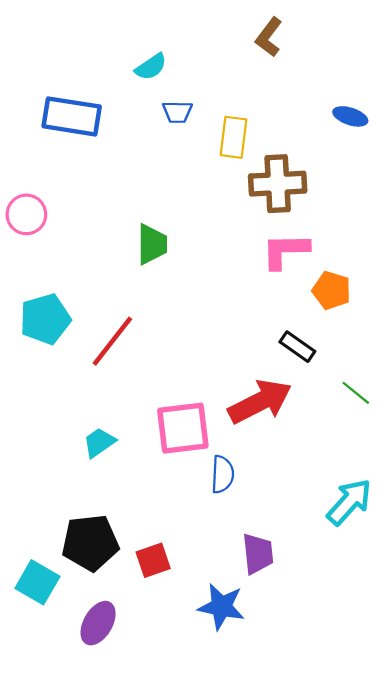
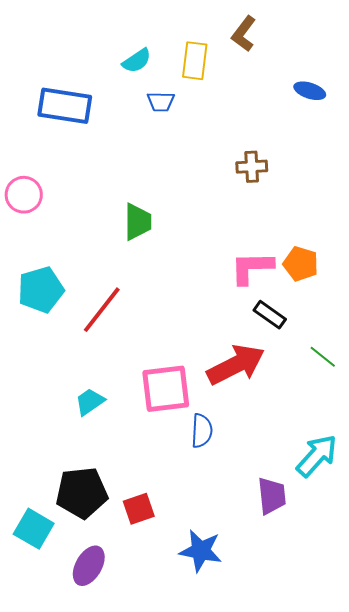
blue ellipse: (350, 116) -> (310, 91), moved
yellow rectangle: (234, 137) -> (195, 61), moved
brown cross: (278, 184) -> (252, 167), size x0.6
pink L-shape: (285, 251) -> (252, 268), moved
purple trapezoid: (258, 554) -> (272, 496), moved

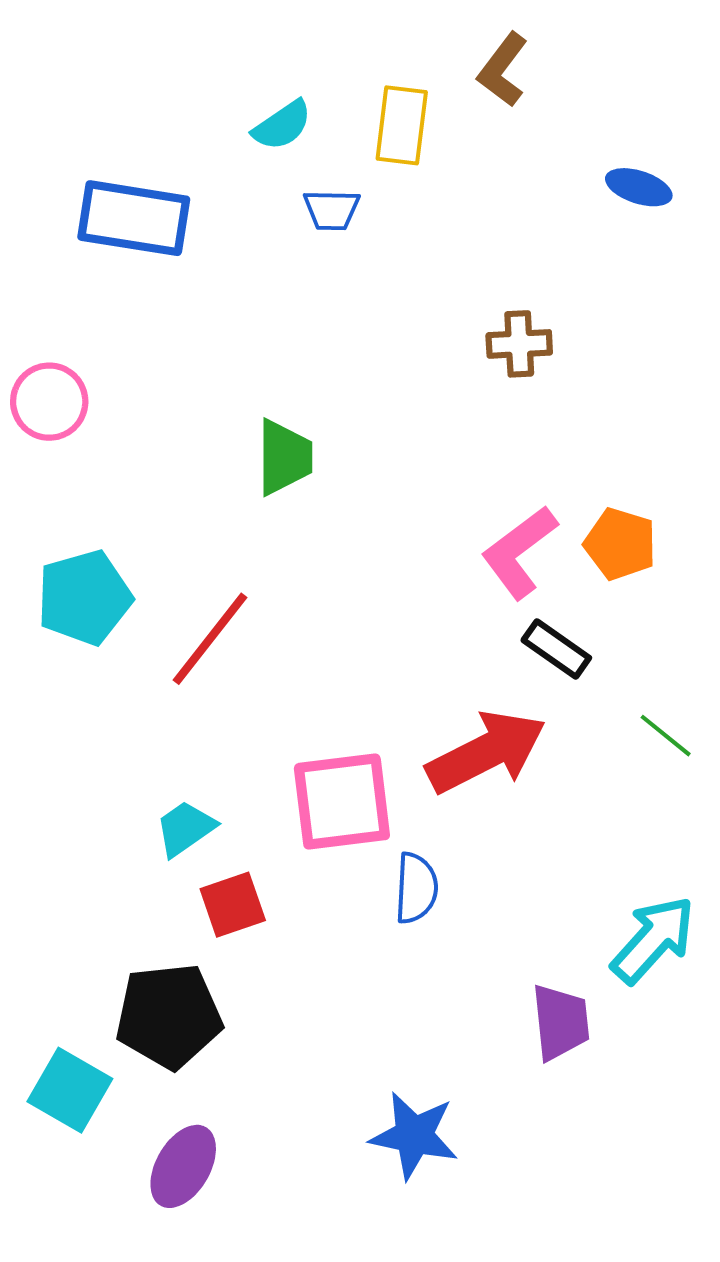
pink L-shape: (252, 268) -> (519, 552), turned -36
red square: (139, 509) -> (233, 905), moved

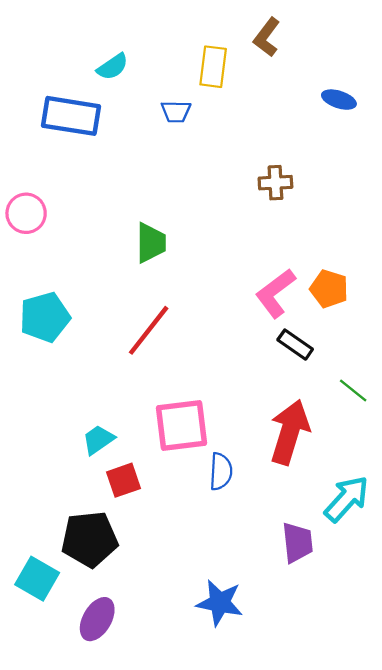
cyan semicircle: (282, 125) -> (113, 67), moved
red line: (210, 639) -> (149, 330), moved
red arrow: (486, 752) -> (290, 432), moved, turned -46

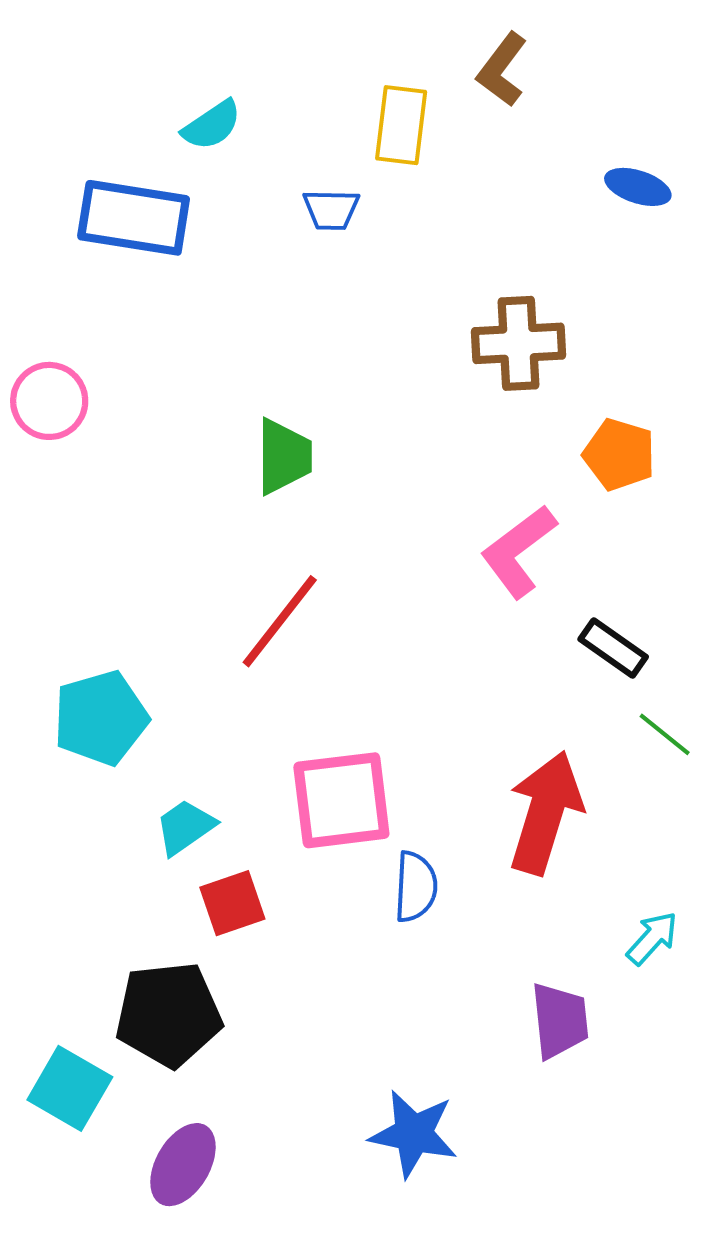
brown cross: (275, 183) -> (518, 343), size x1.4
orange pentagon: (329, 289) -> (619, 454), moved
cyan pentagon: (45, 317) -> (101, 718), moved
black rectangle: (295, 345) -> (613, 648), moved
cyan arrow: (347, 499) -> (652, 938), size x0.6

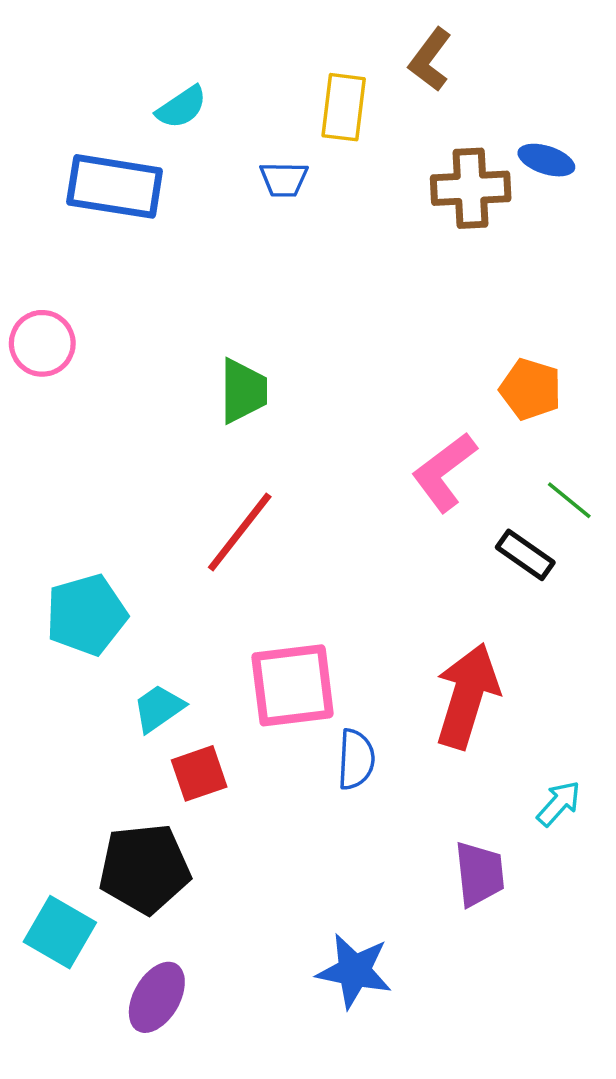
brown cross: (518, 343) -> (471, 188), moved
green line: (665, 734) -> (569, 500), moved

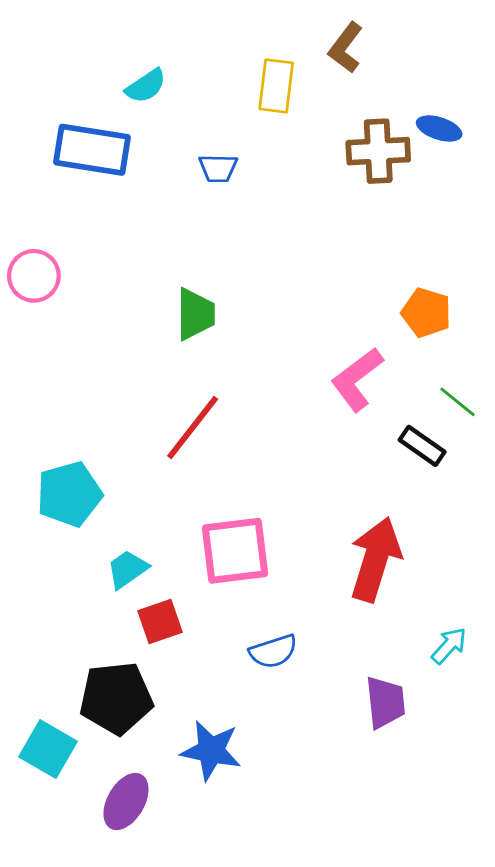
blue trapezoid: (284, 179) -> (218, 168), moved
blue semicircle: (356, 759) -> (273, 651), moved, turned 69
blue star: (354, 971) -> (211, 751), moved

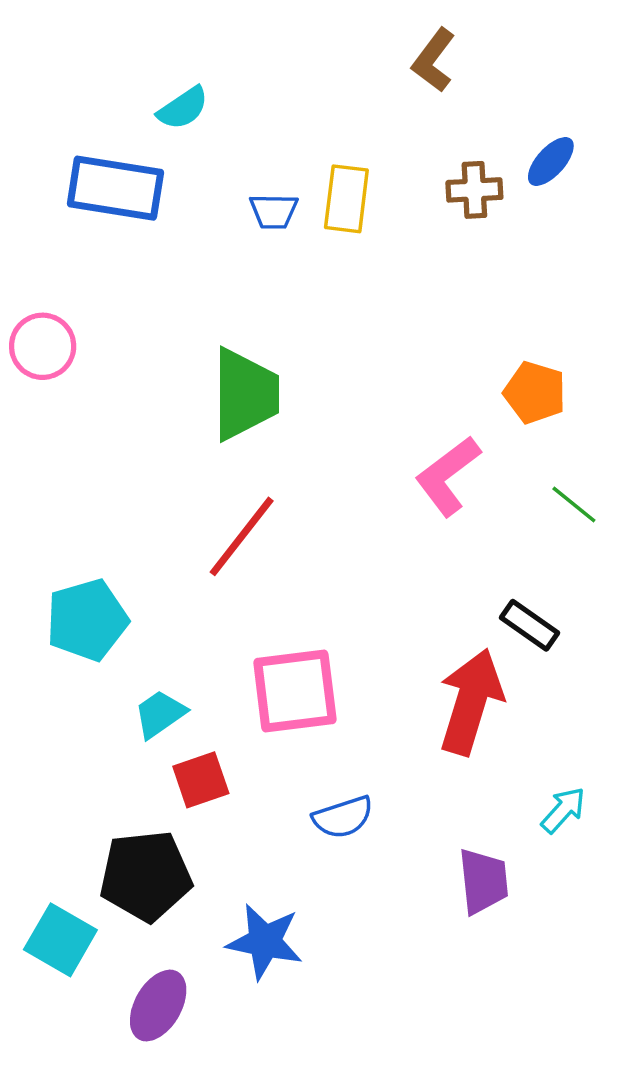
yellow rectangle: (276, 86) -> (346, 199), moved
blue ellipse: (439, 128) -> (551, 161), turned -66
brown cross: (378, 151) -> (474, 190), size x0.7
green trapezoid: (195, 314) -> (245, 394), size x1.4
black rectangle: (422, 446) -> (529, 625), moved

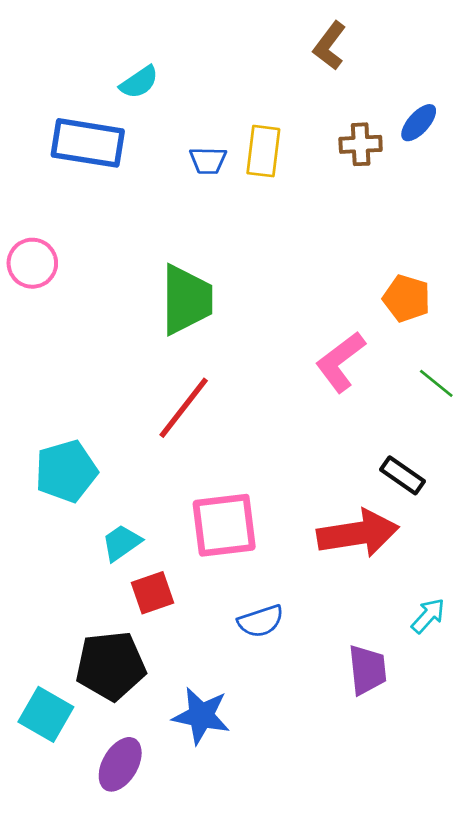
red arrow: (471, 702) -> (358, 533), turned 64

